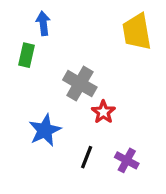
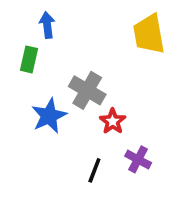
blue star: (45, 130) -> (49, 116), moved
purple cross: (127, 160) -> (138, 159), moved

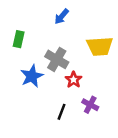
blue arrow: (47, 25) -> (62, 16), moved, turned -133
yellow trapezoid: (149, 34) -> (100, 46), moved, turned -84

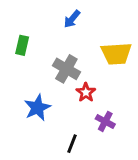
blue star: (32, 76) -> (37, 108), moved
black line: (62, 112) -> (72, 144), moved

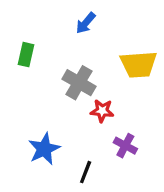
red star: (86, 92) -> (102, 111), turned -30
blue star: (37, 108) -> (44, 149), moved

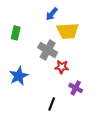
yellow trapezoid: (139, 64) -> (68, 31), moved
blue star: (44, 149) -> (19, 76), moved

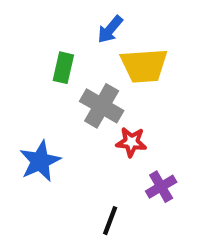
green rectangle: (16, 33) -> (63, 68), moved
purple cross: (76, 88) -> (161, 187), turned 32

